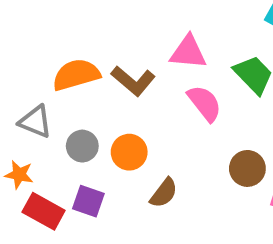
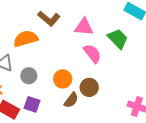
brown L-shape: (133, 81) -> (49, 19), moved
orange circle: (129, 152) -> (63, 79), moved
brown circle: (247, 168) -> (89, 87), moved

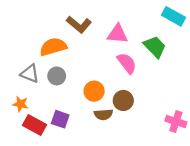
gray circle: (29, 76) -> (57, 76), moved
brown semicircle: (71, 100) -> (103, 114), turned 49

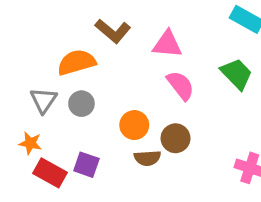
green trapezoid: (155, 47) -> (237, 74), moved
gray triangle: (30, 74) -> (43, 100), turned 42

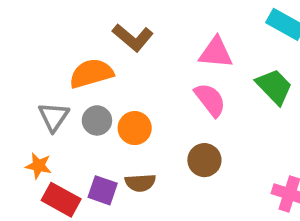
pink triangle: (167, 44) -> (216, 53), moved
orange circle: (134, 125) -> (135, 128), moved
brown semicircle: (147, 158) -> (140, 183), moved

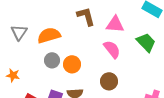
brown L-shape: (133, 38) -> (86, 16), moved, turned -145
gray triangle: (54, 117) -> (19, 32), moved
orange star: (39, 166) -> (13, 75), moved

